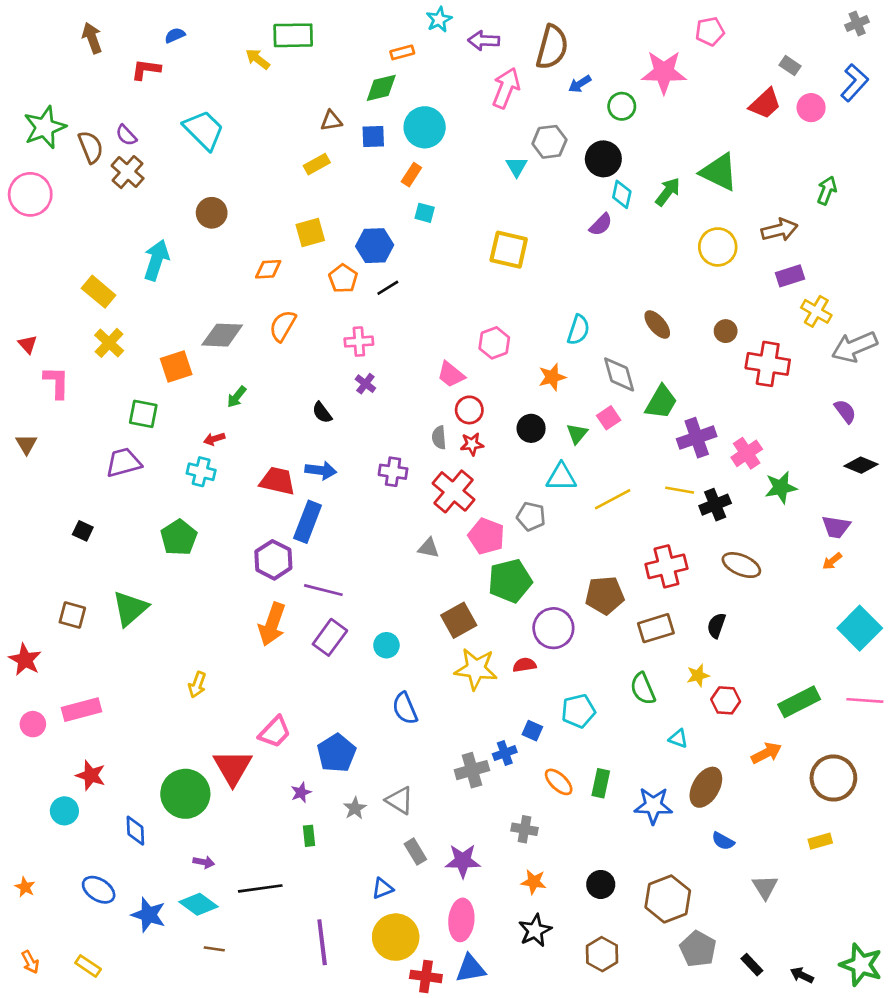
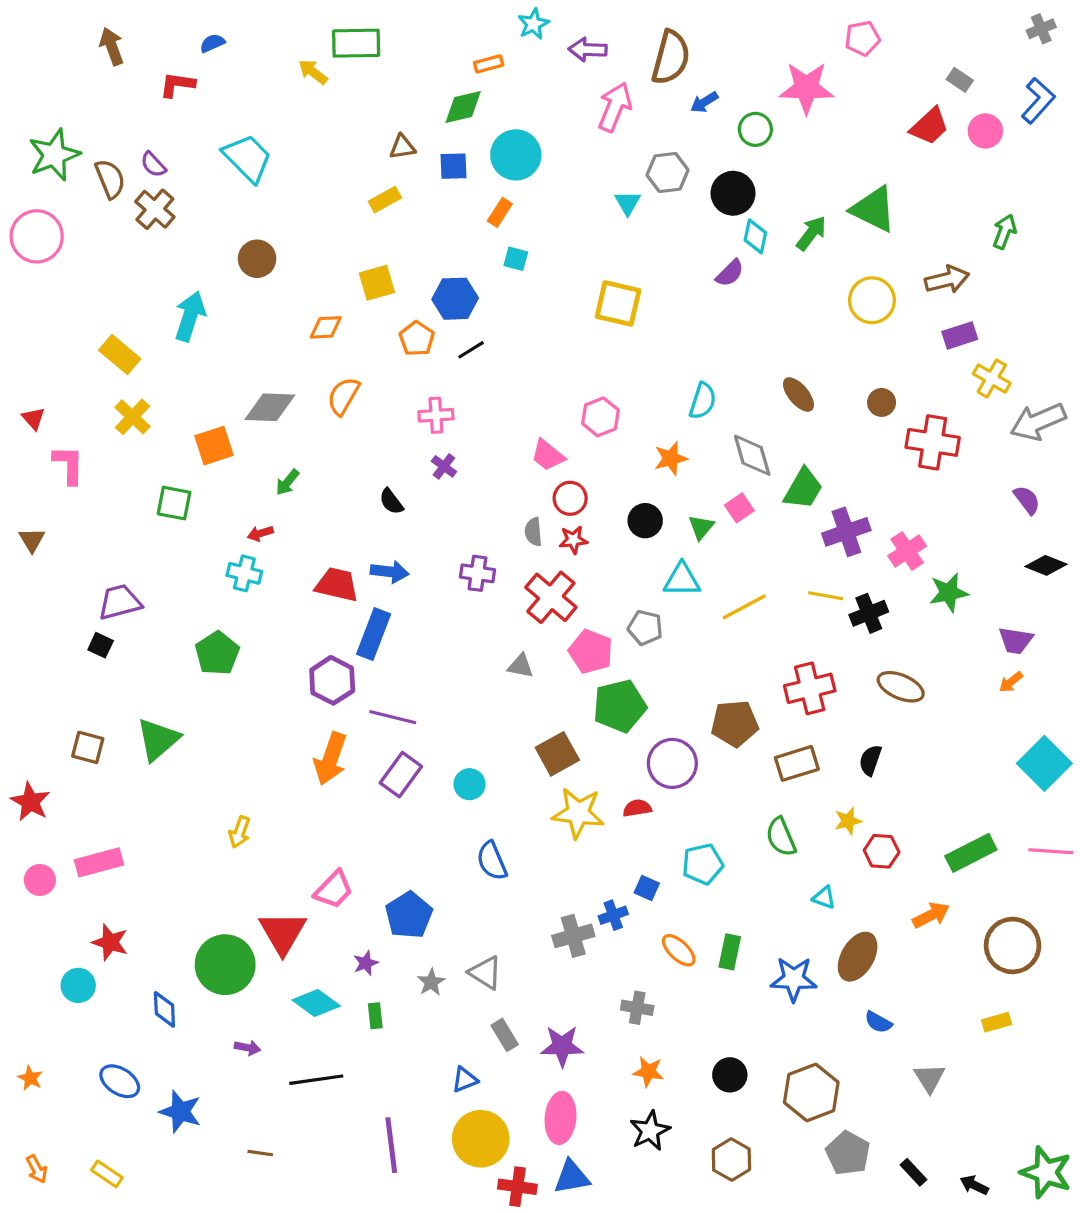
purple trapezoid: (124, 463) -> (120, 602), moved
cyan diamond: (198, 904) -> (316, 1003), moved

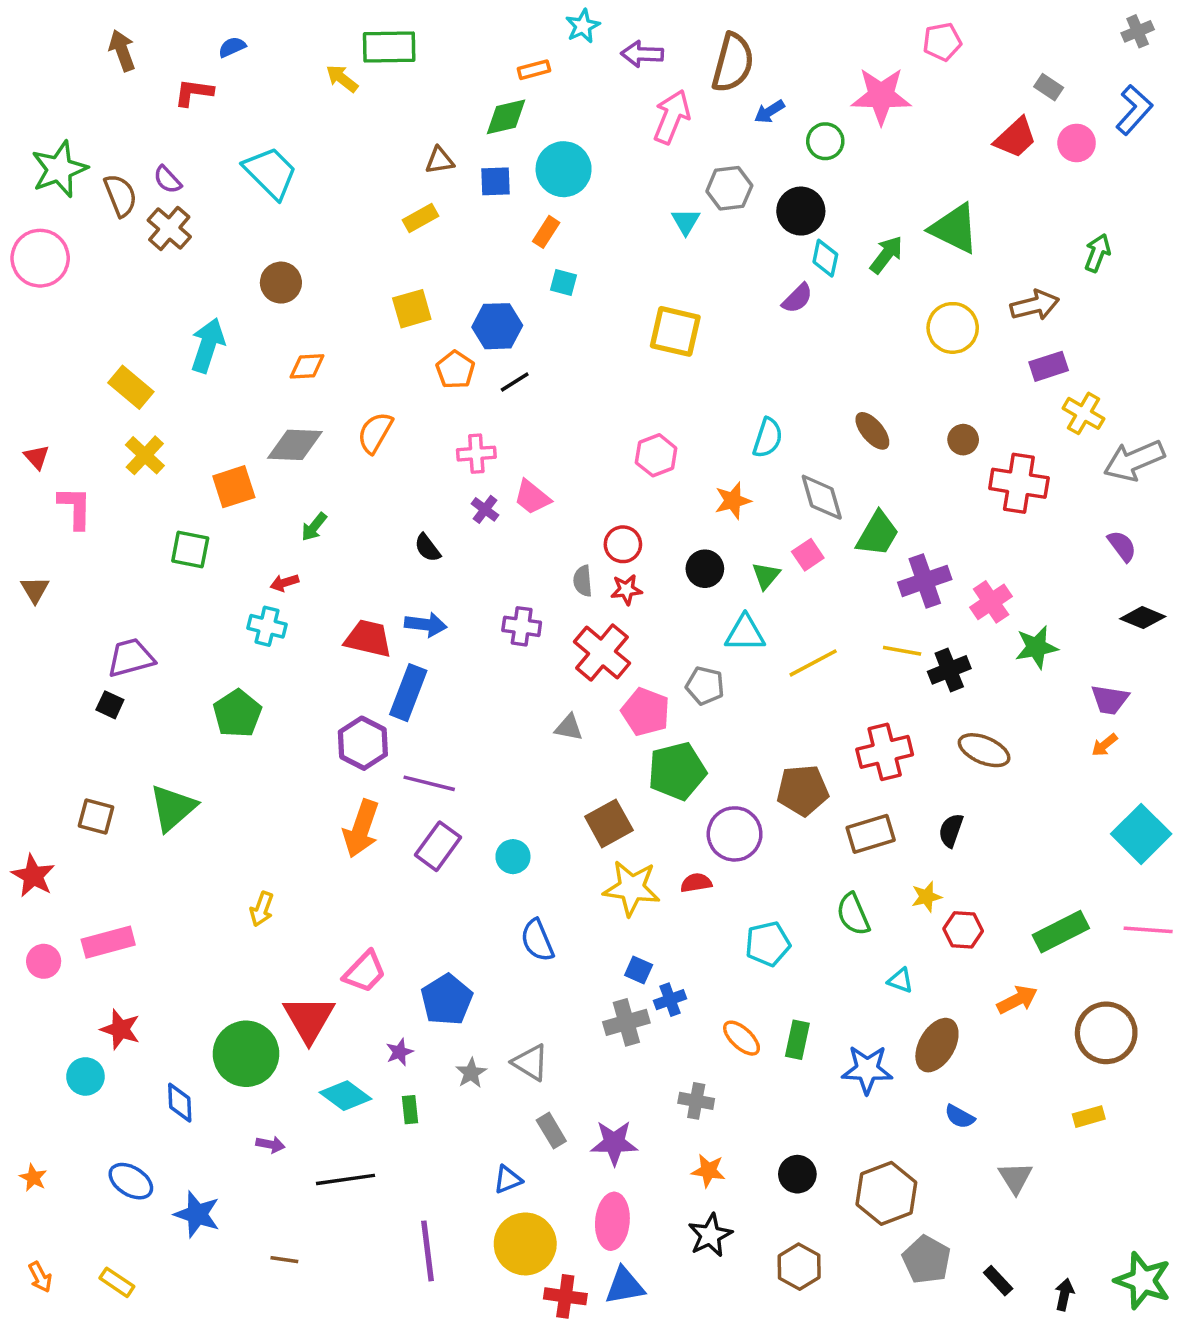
orange diamond: (326, 327) -> (307, 366), moved
pink trapezoid: (548, 455) -> (532, 497), moved
blue square: (647, 888) -> (639, 970), moved
black arrow: (974, 1185) -> (1064, 1295), turned 76

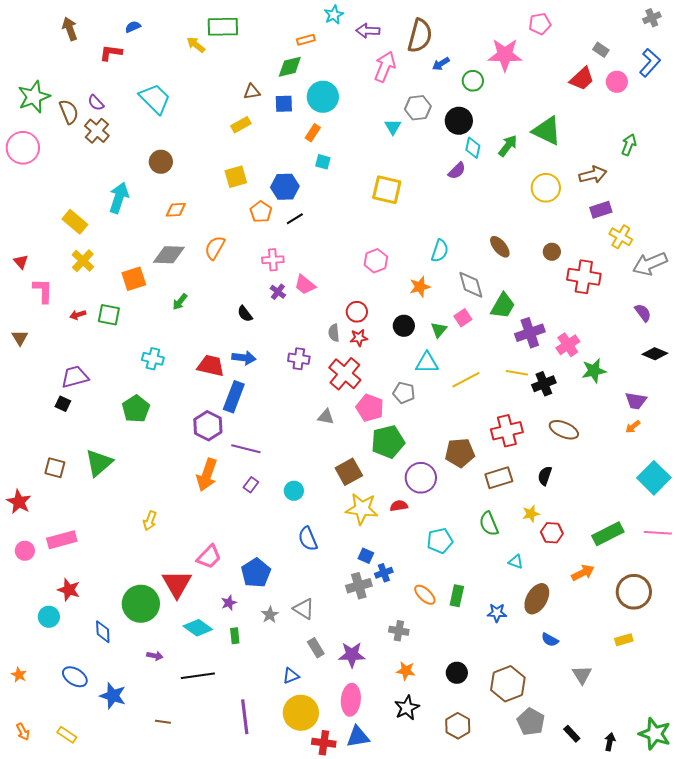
red arrow: (284, 583) -> (78, 315), moved
purple rectangle: (438, 846) -> (251, 485), size x0.6
blue star: (867, 1069) -> (497, 613), size x0.7

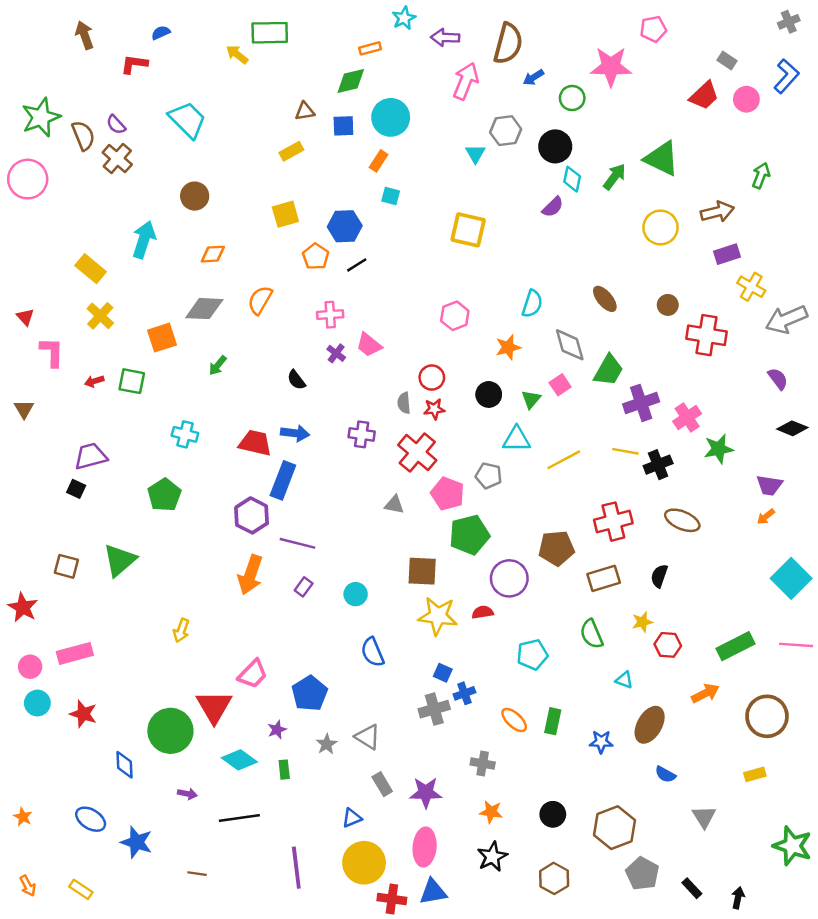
brown square: (349, 472) -> (422, 571), turned 32
cyan circle: (49, 617) -> (37, 703), moved
green star: (655, 734) -> (792, 846), moved

